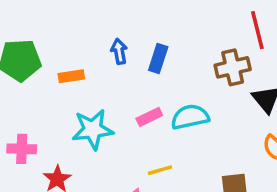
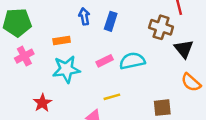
brown cross: (233, 67) -> (161, 27), turned 30
orange rectangle: (71, 76) -> (62, 40), moved
pink cross: (22, 149) -> (24, 56), moved, turned -30

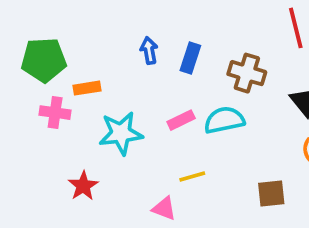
brown cross: (161, 27) -> (247, 73), moved
orange rectangle: (62, 40) -> (87, 88), moved
pink cross: (24, 56) -> (55, 113), turned 36

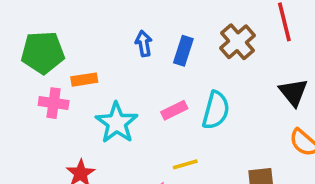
brown cross: (247, 73) -> (237, 42), moved, turned 32
cyan semicircle: (224, 120) -> (216, 110), turned 117
cyan star: (121, 133) -> (117, 123), turned -30

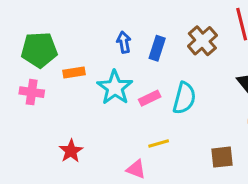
pink cross: (54, 103) -> (32, 92), moved
cyan star: (117, 123) -> (115, 88), moved

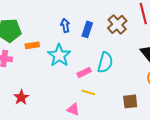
pink rectangle: (150, 98) -> (84, 72), moved
yellow line: (159, 143) -> (88, 92), turned 32
red star: (71, 151) -> (21, 97), moved

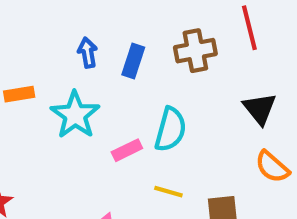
brown cross: (117, 24) -> (195, 51), turned 30
yellow line: (88, 92) -> (168, 192), moved

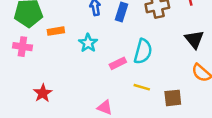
cyan star: (75, 115) -> (88, 43), size x0.7

